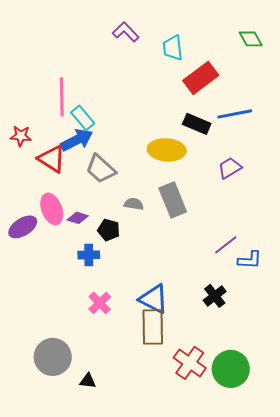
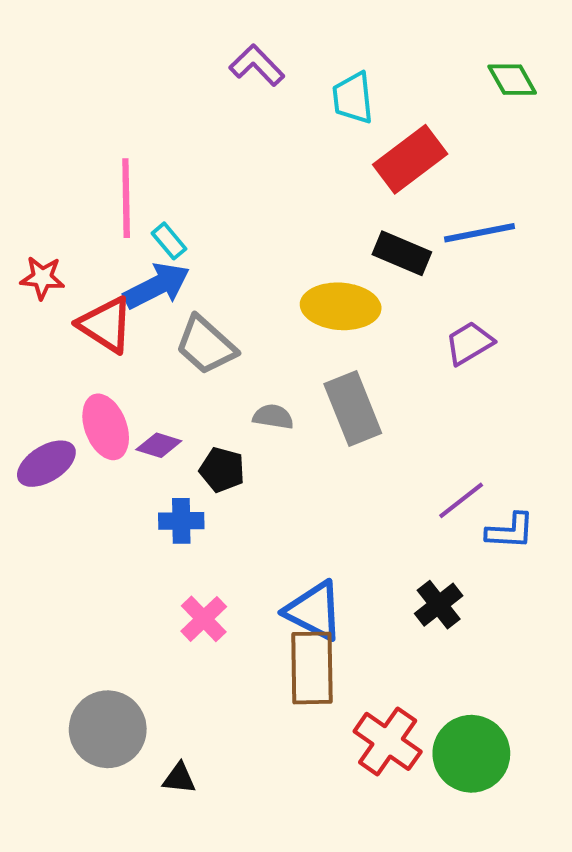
cyan rectangle: (83, 118) -> (169, 241), size x0.7

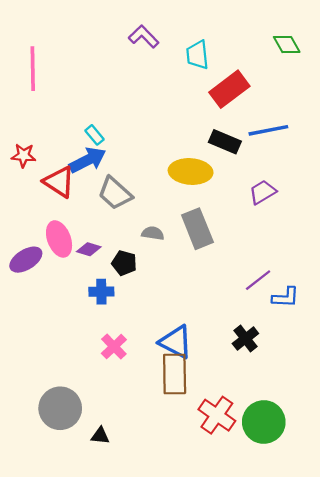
pink line: (126, 198) -> (33, 69), moved

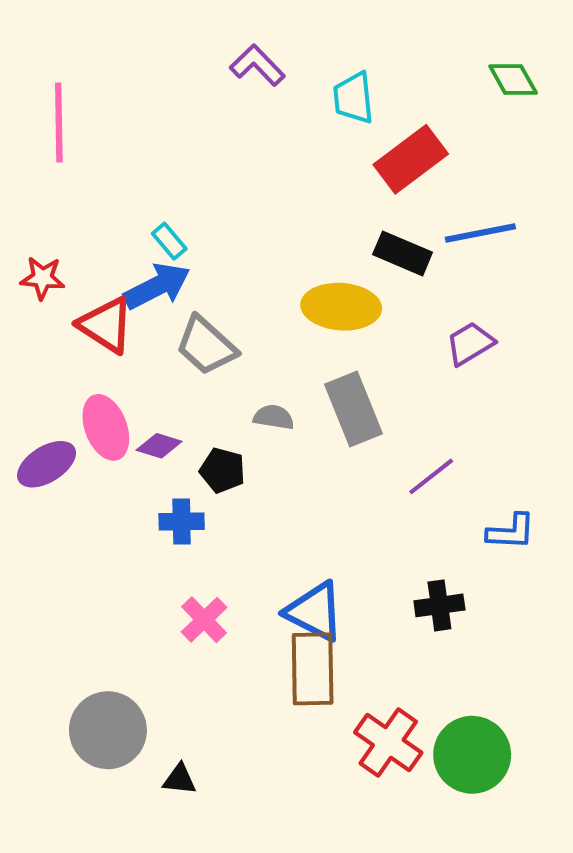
purple line: (258, 280) -> (431, 476), moved
black cross: (245, 339) -> (439, 605), turned 30

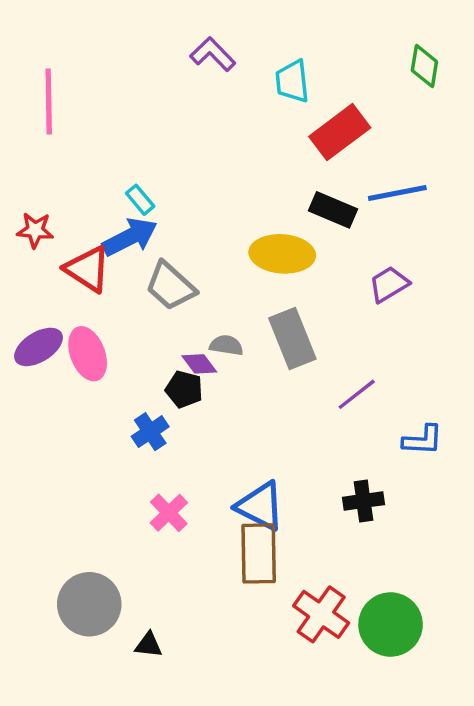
green diamond: (513, 80) -> (424, 66), turned 39
purple diamond: (159, 446) -> (199, 364), moved, turned 36
purple ellipse: (47, 464) -> (39, 347), moved
blue cross: (182, 522) -> (150, 432), turned -33

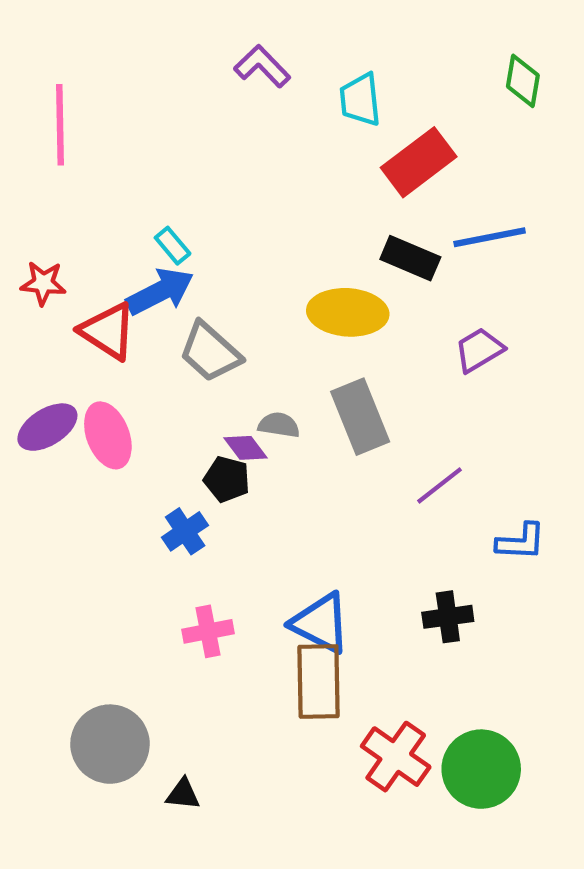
pink cross: (169, 513) -> (208, 631), turned 33

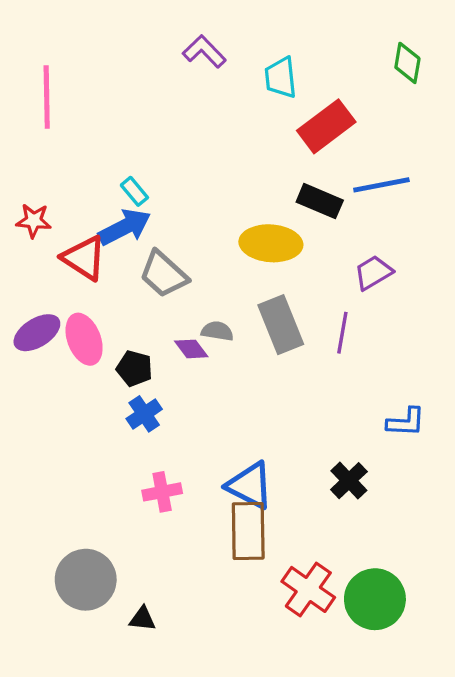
black pentagon: (227, 479) -> (134, 368), moved
purple line: (439, 485) -> (342, 333), moved, turned -42
black cross: (448, 617) -> (349, 481), turned -36

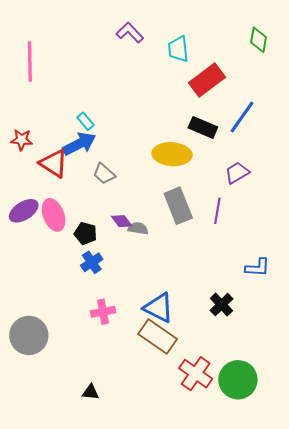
blue line: (381, 185) -> (242, 117), turned -44
gray trapezoid: (164, 274) -> (104, 174), size x0.7
gray semicircle: (217, 331) -> (138, 228), moved
brown rectangle: (248, 531) -> (158, 336), turned -54
gray circle: (86, 580) -> (29, 335), moved

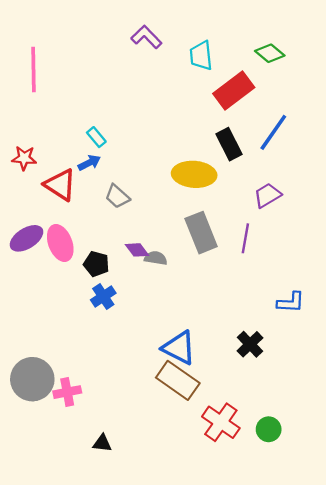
green diamond: (259, 40) -> (270, 53), moved, turned -60
black rectangle: (203, 127) -> (229, 144), turned 40
blue arrow: (79, 144) -> (89, 163), size x0.6
pink cross: (103, 312) -> (67, 392), moved
green circle: (238, 380) -> (269, 429), size x0.6

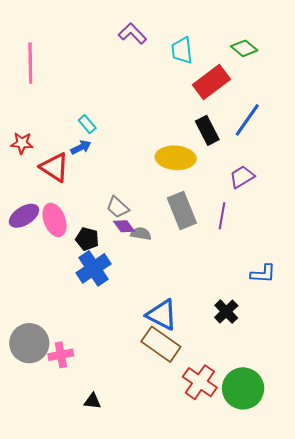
gray trapezoid: (117, 196) -> (118, 207), moved
blue cross: (103, 297) -> (93, 268), size x1.5
green circle: (269, 429) -> (243, 388), size x1.8

